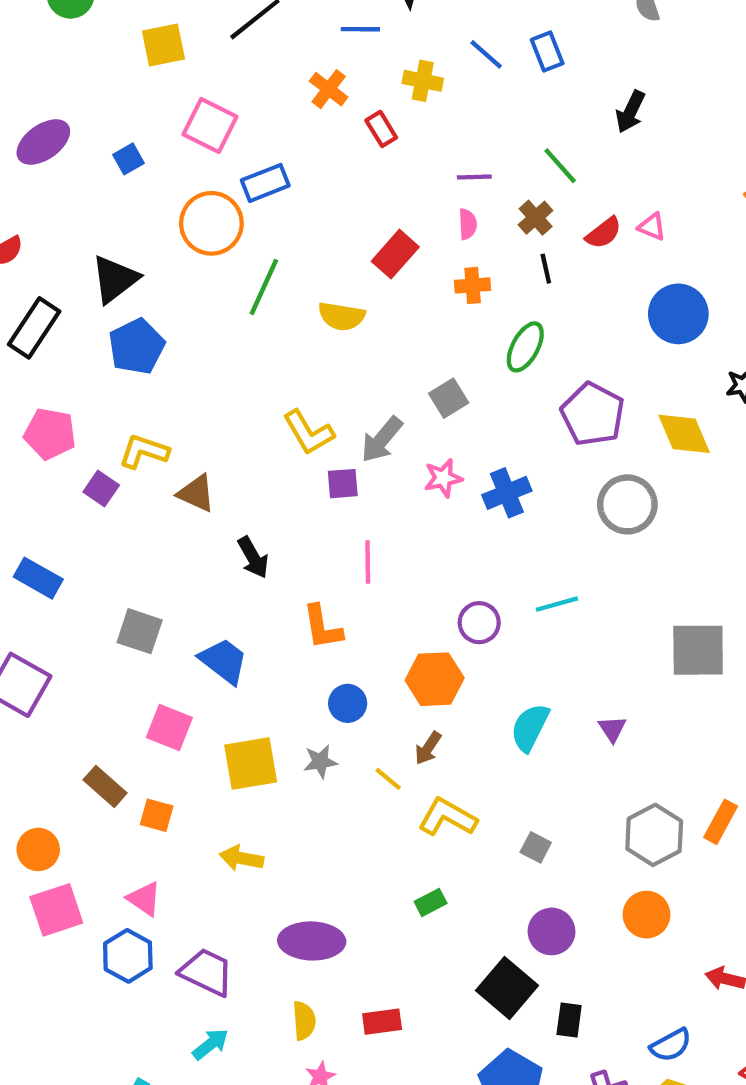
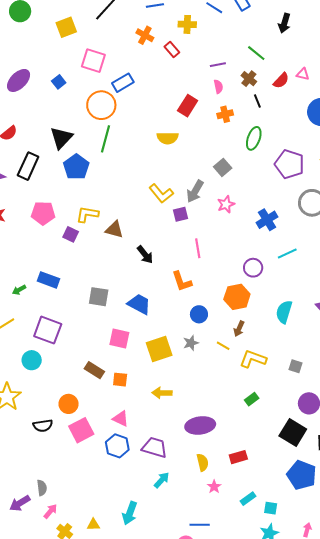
green line: (264, 287) -> (105, 139), moved
blue cross: (507, 493) -> (267, 220), moved

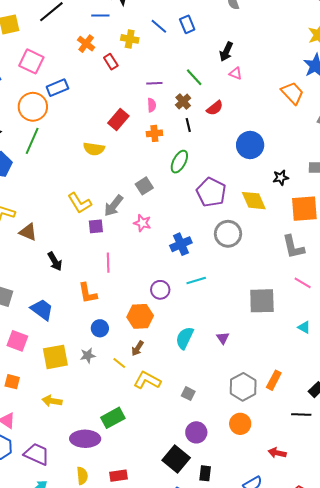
pink triangle: (303, 74) -> (236, 73), moved
pink star: (226, 204) -> (142, 223), turned 30
green rectangle: (252, 399) -> (113, 418), moved, size x1.6

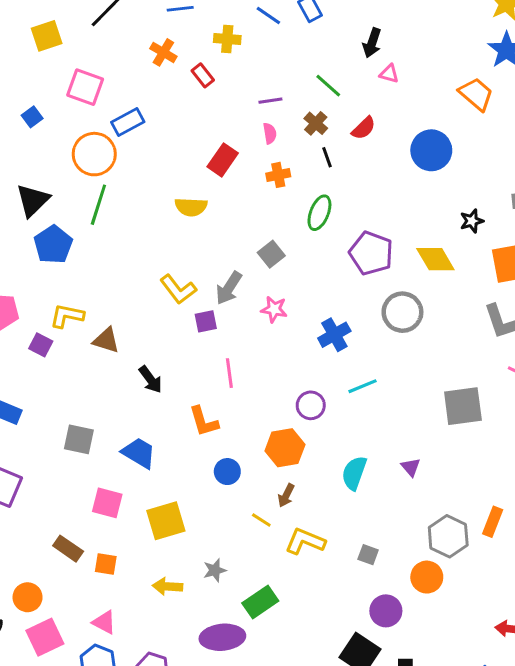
blue circle: (250, 145) -> (431, 150), moved
gray star: (88, 355) -> (215, 570), moved
orange circle: (240, 424) -> (427, 577), moved

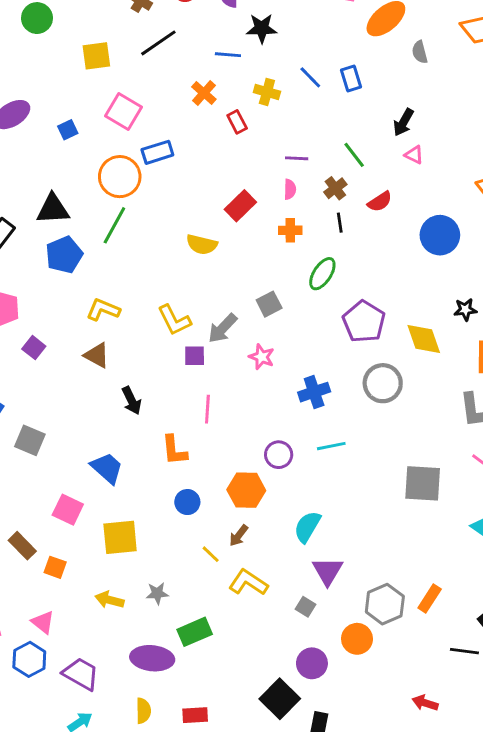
black triangle: (33, 200) -> (53, 209), turned 30
yellow L-shape: (67, 316) -> (103, 310), moved
gray square: (79, 439) -> (30, 440), moved
purple triangle: (411, 467) -> (328, 571), moved, size x1.6

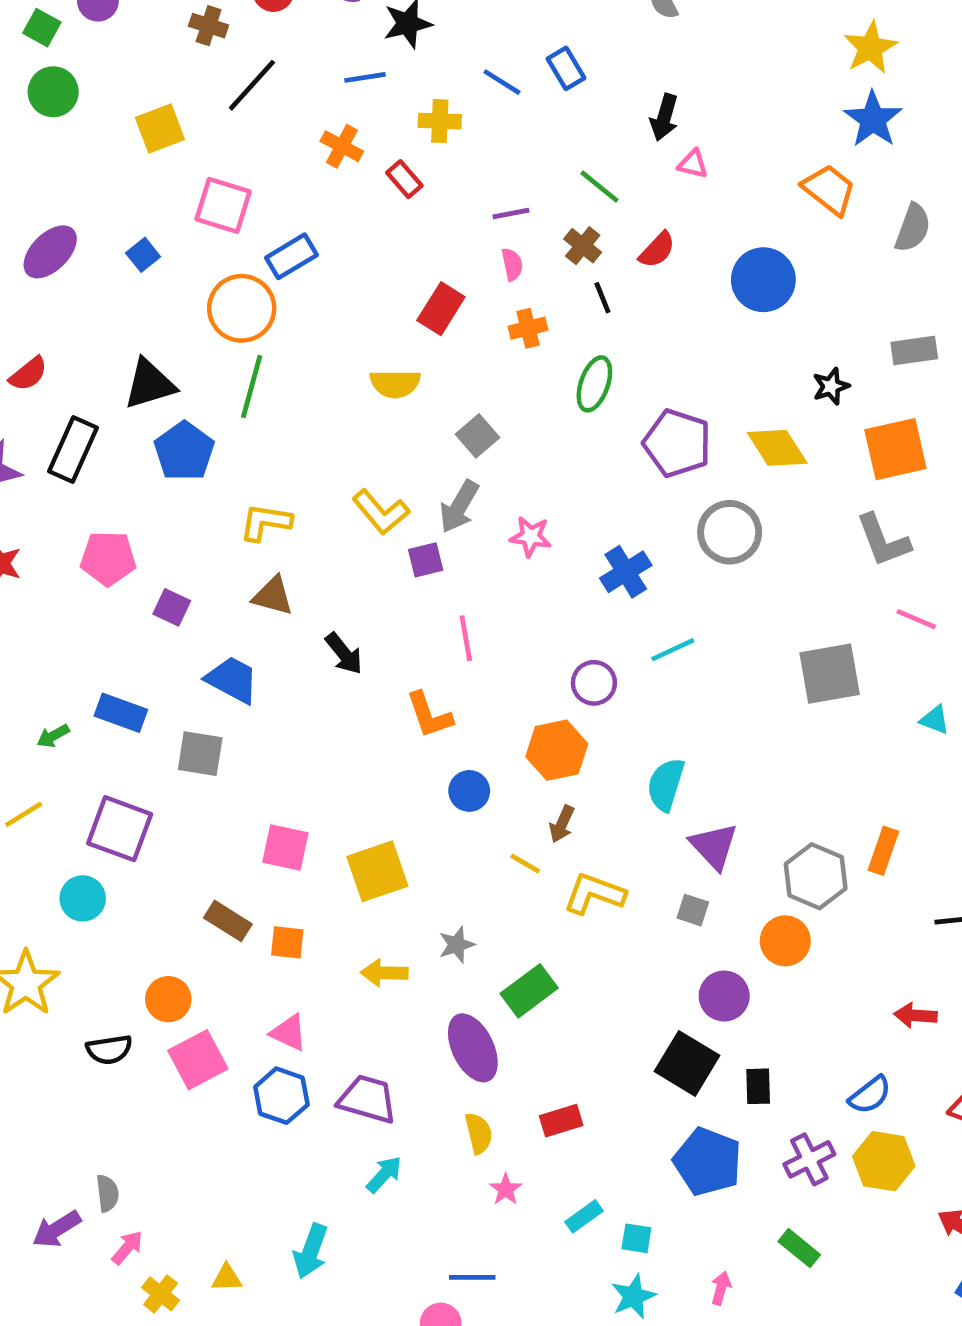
gray square: (269, 304) -> (477, 436), moved
blue trapezoid: (107, 468) -> (232, 680), moved
purple ellipse: (152, 658) -> (473, 1048), turned 72

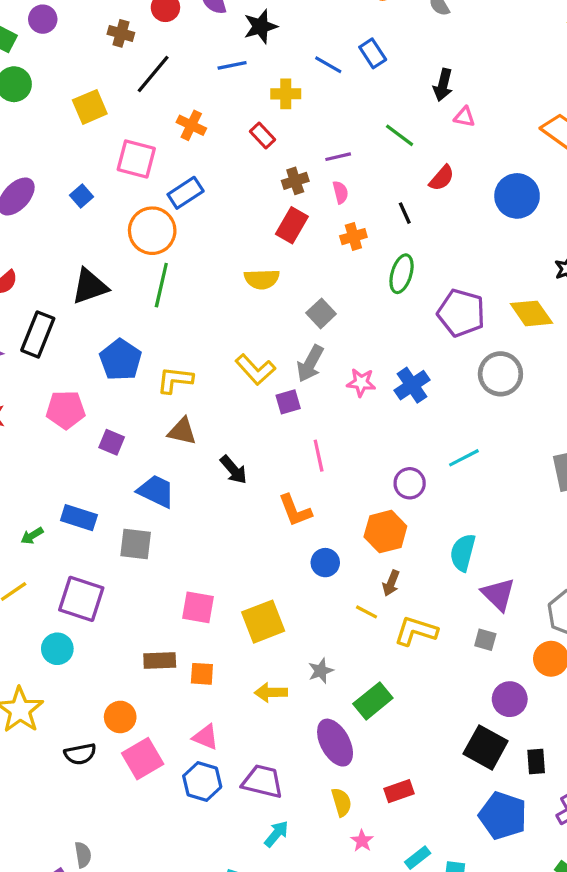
orange cross: (342, 146) -> (191, 125), moved
brown cross: (583, 246) -> (295, 181), moved, turned 35
blue pentagon: (184, 451) -> (121, 360), moved
blue cross: (626, 572) -> (412, 385), moved
brown rectangle: (228, 921) -> (160, 660), turned -32

